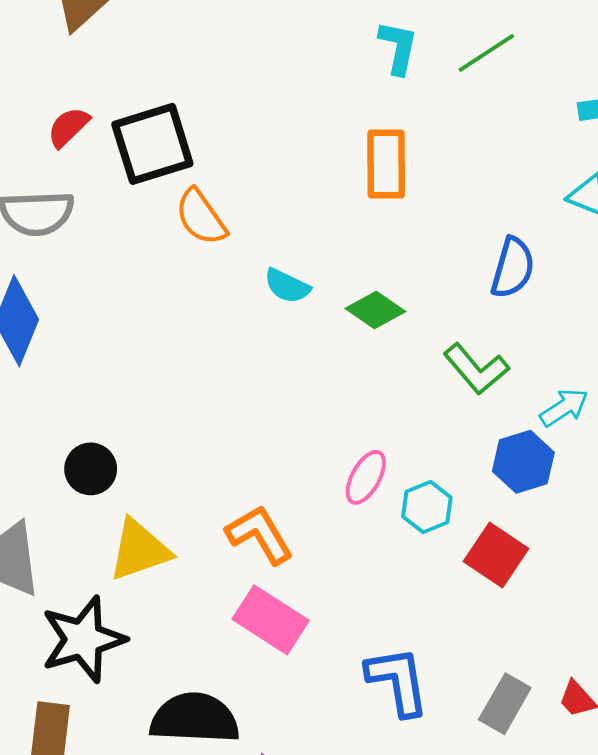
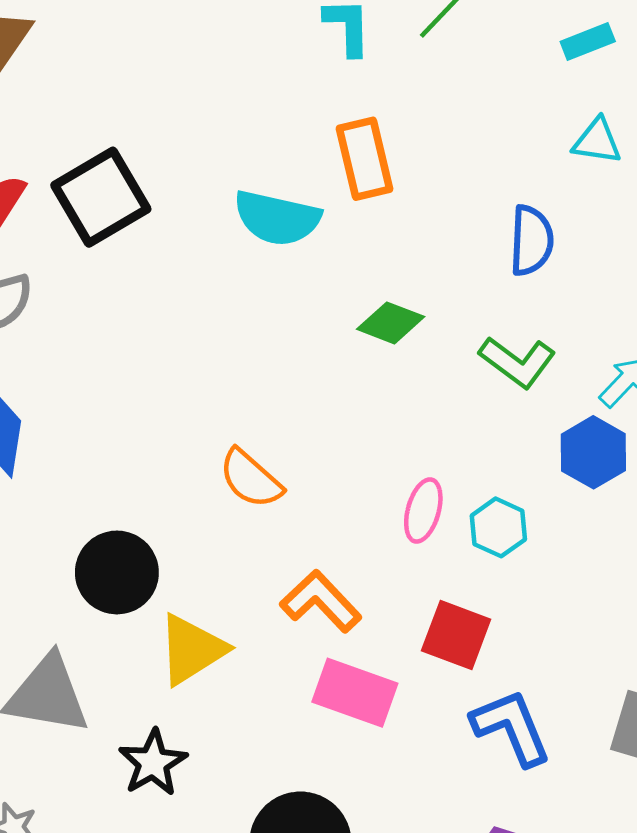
orange semicircle: (201, 217) -> (251, 479), moved
cyan semicircle: (287, 286) -> (277, 218), moved, size x1.6
black circle: (91, 469) -> (117, 572), size x1.4
red square: (496, 555) -> (456, 635), moved
black star: (83, 639) -> (153, 763), size x0.7

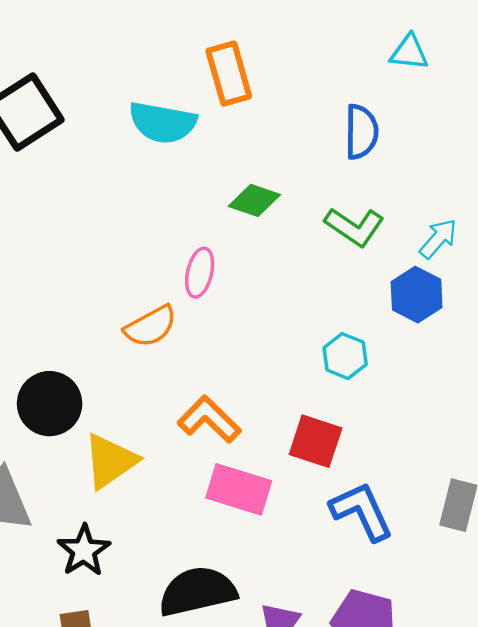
orange semicircle: (251, 479) -> (151, 326), turned -68
pink ellipse: (423, 510) -> (200, 273), moved

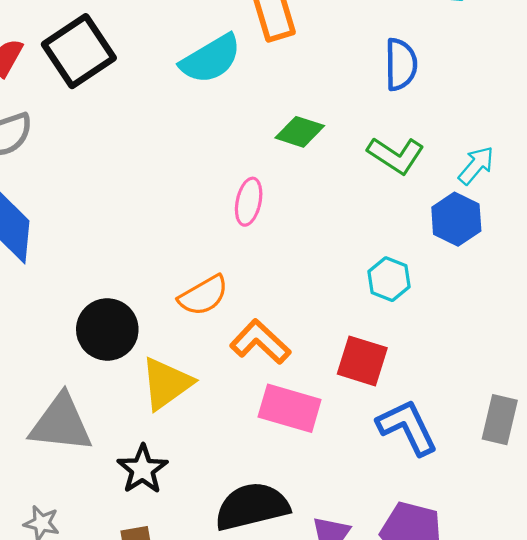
cyan semicircle: (163, 123) -> (211, 59), turned -40
orange semicircle: (151, 326) -> (203, 295), moved

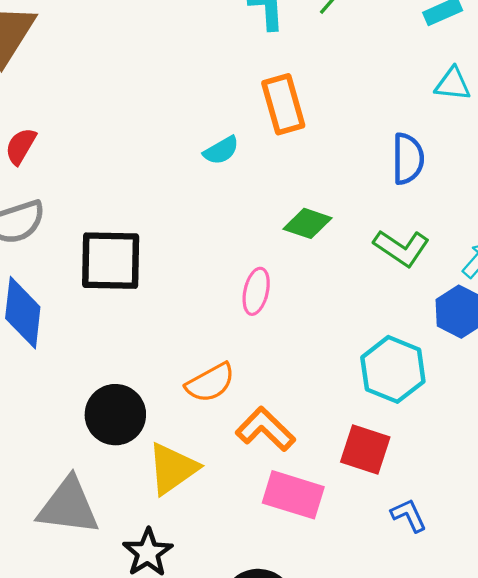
black square: (79, 51) -> (111, 261), moved, turned 34
cyan semicircle: (211, 59) -> (221, 150), size x0.6
cyan hexagon: (389, 279) -> (393, 369), size x1.5
blue L-shape: (407, 427) -> (409, 515), size x0.6

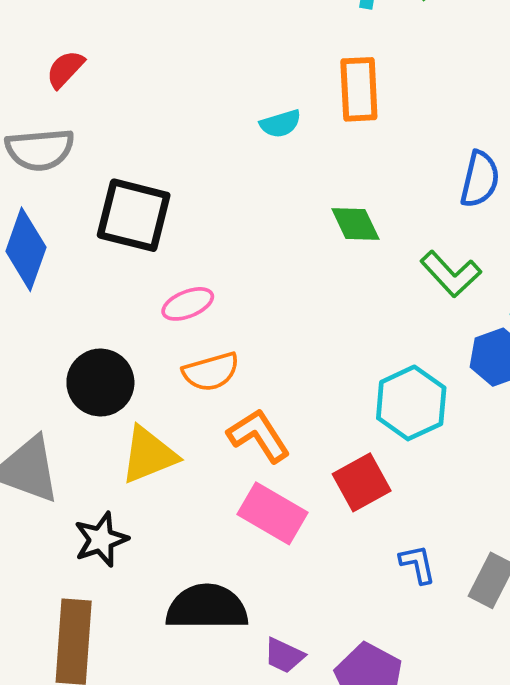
green diamond: (307, 223) -> (355, 224), turned 33
pink ellipse: (256, 291) -> (188, 304), moved, turned 42
red square: (365, 450) -> (362, 482), turned 30
blue L-shape: (409, 515) -> (418, 564), moved

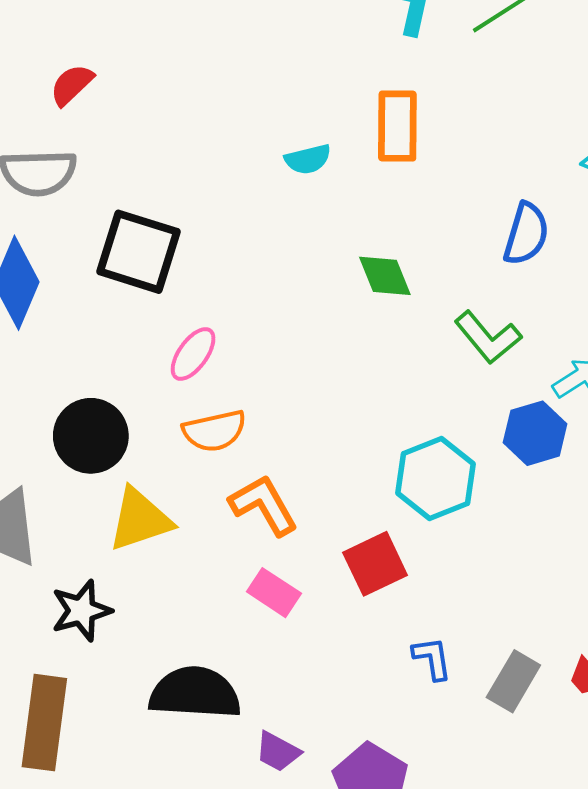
pink ellipse: (188, 304) -> (193, 354), turned -36
pink rectangle: (272, 513) -> (274, 593), size x0.7

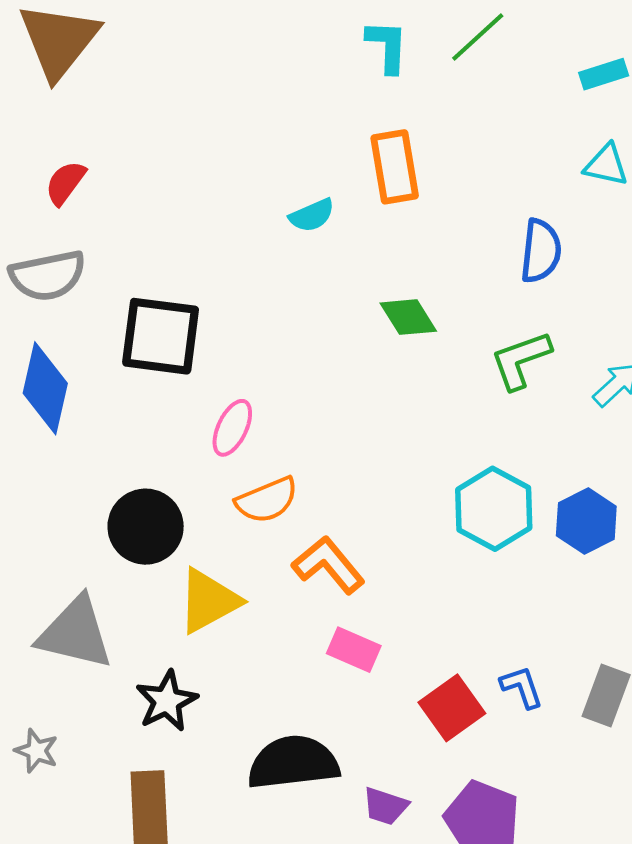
green L-shape: (488, 337) -> (521, 360), turned 120
blue hexagon: (535, 433) -> (586, 521), moved
red square: (375, 564) -> (452, 708), moved

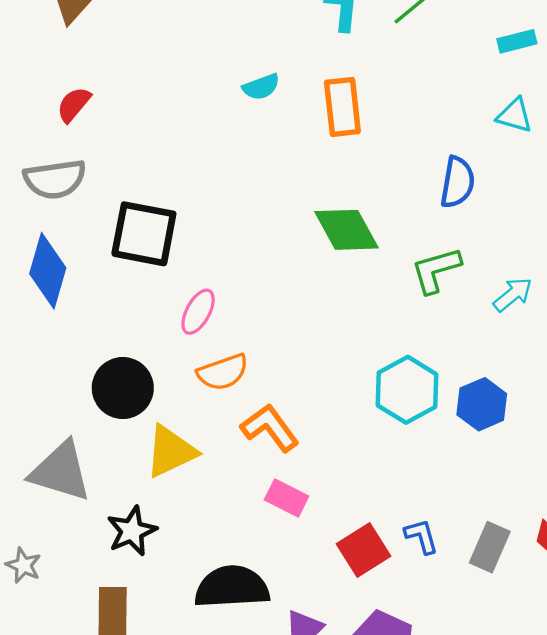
cyan semicircle: (312, 215) -> (261, 87), moved
green diamond: (408, 317) -> (346, 230), size x1.4

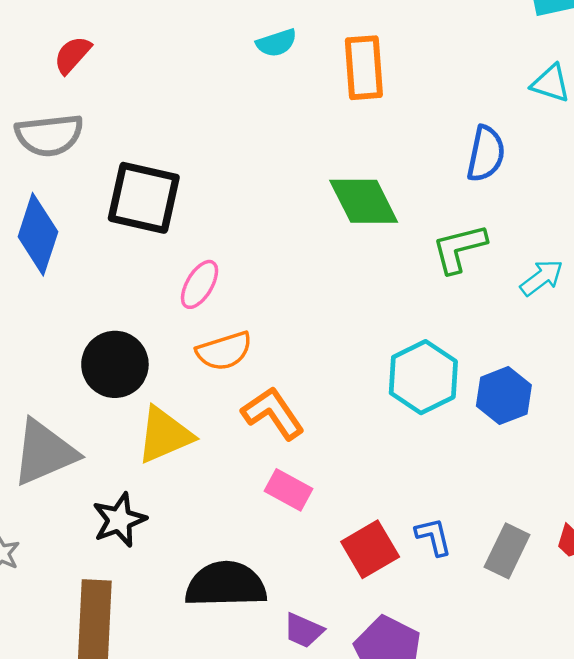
gray triangle: (61, 471) -> (44, 452), turned -42

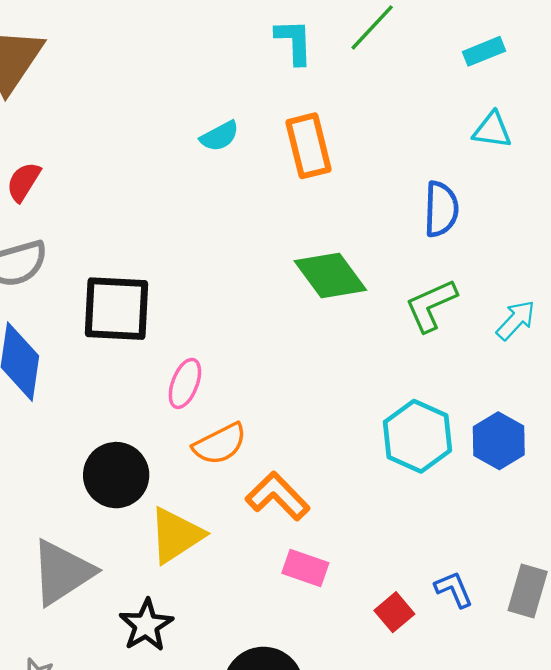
red square: (370, 549) -> (394, 612), size x0.7

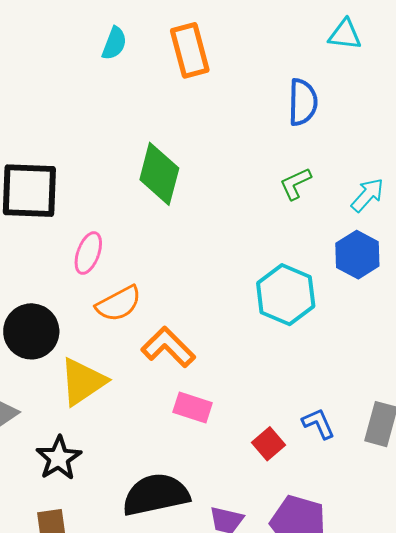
cyan semicircle: (220, 136) -> (114, 43), turned -40
green diamond: (330, 275) -> (159, 174), moved, turned 52
green L-shape: (431, 305) -> (295, 184), size x0.7
blue hexagon: (499, 441) -> (357, 255), moved

